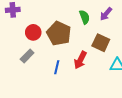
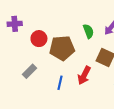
red circle: (33, 32) -> (39, 39), moved
brown pentagon: (59, 33) -> (62, 48), turned -30

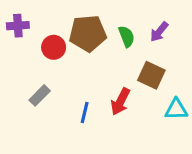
brown pentagon: (62, 48) -> (88, 33), moved

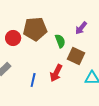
green semicircle: (127, 36) -> (60, 41), moved

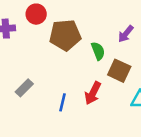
red circle: (13, 38) -> (36, 14), moved

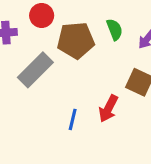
green semicircle: (98, 51) -> (115, 29), moved
gray rectangle: (24, 88) -> (35, 70), moved, size x1.6

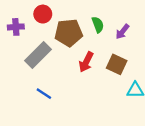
red arrow: (108, 109) -> (86, 62), moved
blue line: (73, 119) -> (44, 94), moved, turned -70

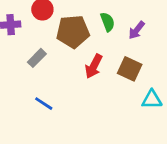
gray rectangle: (38, 55) -> (37, 58), size x0.6

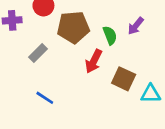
green semicircle: (108, 22) -> (110, 35), moved
brown square: (130, 69) -> (124, 79), moved

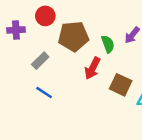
blue line: (45, 98) -> (44, 92), moved

